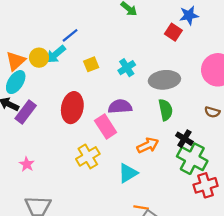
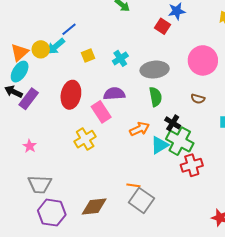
cyan triangle: (128, 173) -> (160, 145), moved

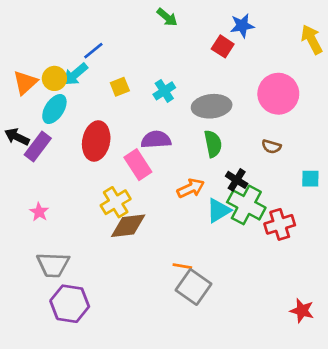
cyan ellipse: (20, 72) -> (54, 109), moved
red cross: (192, 165) -> (280, 224), moved
brown diamond: (94, 207) -> (128, 226), moved

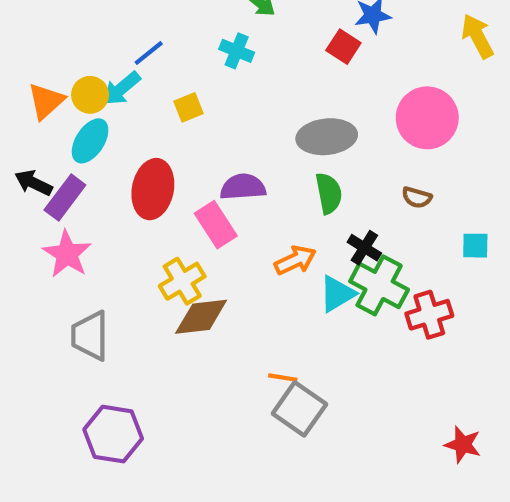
cyan cross: (164, 91) -> (237, 51), moved, turned -35
pink star: (39, 212) -> (67, 254), moved, size x1.6
gray trapezoid: (53, 265) -> (90, 336), moved, turned 88

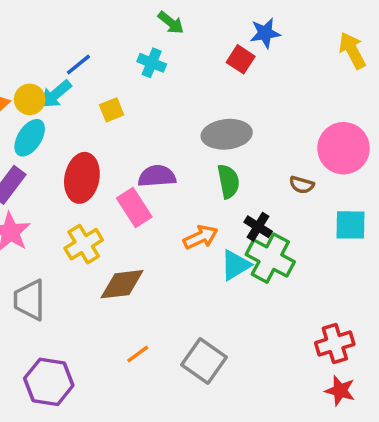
pink circle: (427, 118) -> (344, 148), moved
cyan square: (475, 246) -> (350, 225), size x1.4
yellow cross: (182, 281) -> (84, 244), moved
red cross: (429, 315) -> (335, 344), moved
orange line: (283, 378) -> (138, 354), moved, turned -45

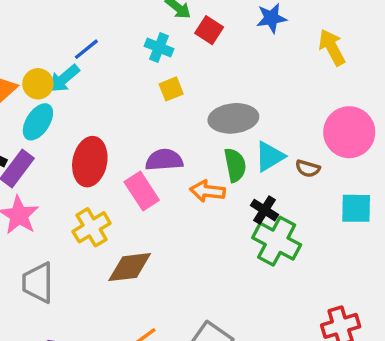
yellow arrow: (352, 51) -> (332, 47), moved
red square: (241, 59) -> (209, 30), moved
yellow square: (112, 110) -> (171, 89), moved
orange arrow: (201, 237) -> (207, 191), moved, turned -148
cyan triangle: (235, 265) -> (270, 156), moved

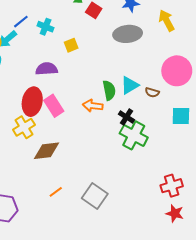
cyan cross: (159, 47) -> (46, 27), moved
gray ellipse: (233, 118) -> (128, 34), moved
purple semicircle: (164, 160) -> (47, 69), moved
red ellipse: (90, 162) -> (32, 102), moved

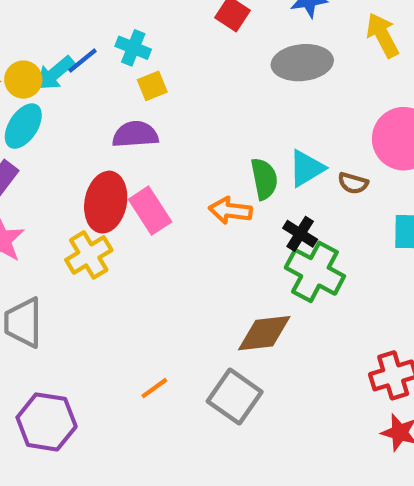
blue line: (21, 22) -> (82, 61), moved
yellow square: (71, 45) -> (152, 86), moved
brown diamond: (47, 151) -> (264, 333), moved

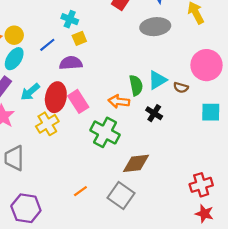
blue line: (82, 61) -> (47, 45), moved
cyan arrow: (55, 73) -> (30, 92), moved
green cross: (315, 272) -> (105, 132), moved

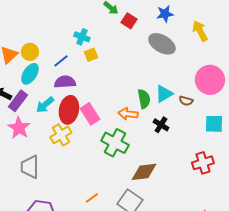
gray ellipse: (155, 27) -> (162, 44), turned 36
purple semicircle: (71, 63) -> (65, 82), moved
red cross: (201, 185) -> (203, 163), moved

